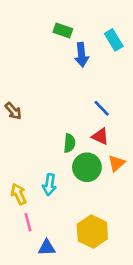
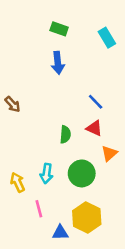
blue arrow: (82, 55) -> (58, 63), moved
green circle: (87, 167) -> (82, 173), moved
pink line: (28, 222) -> (39, 209), moved
blue triangle: (47, 248) -> (60, 233), moved

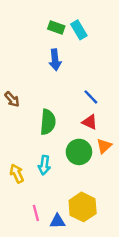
cyan rectangle: (107, 38) -> (79, 30), moved
green semicircle: (65, 134) -> (48, 122), moved, size x1.5
green circle: (82, 173) -> (79, 152), moved
pink line: (39, 209) -> (36, 213), moved

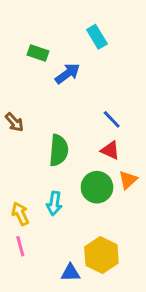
green rectangle: (56, 28) -> (38, 53), moved
blue arrow: (55, 60) -> (67, 74), turned -120
pink line: (36, 213) -> (20, 246), moved

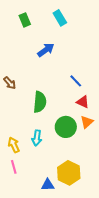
cyan rectangle: (97, 37) -> (60, 18), moved
green rectangle: (38, 53) -> (25, 20), moved, turned 48
red triangle: (110, 150) -> (83, 102), moved

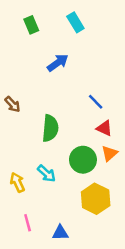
cyan arrow: (37, 138) -> (46, 174), turned -56
pink line: (14, 167) -> (28, 223), moved
yellow hexagon: (69, 173) -> (96, 199), moved

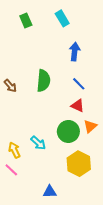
blue arrow: (58, 63) -> (75, 52), moved, turned -48
green semicircle: (50, 128) -> (43, 81), moved
red triangle: (104, 128) -> (78, 106), moved
pink line: (28, 223) -> (11, 170), moved, turned -32

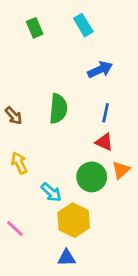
blue arrow: (75, 52) -> (100, 70), turned 60
blue line: (79, 84) -> (106, 113), turned 56
yellow arrow: (14, 150) -> (19, 163), moved
yellow hexagon: (79, 164) -> (74, 220), moved

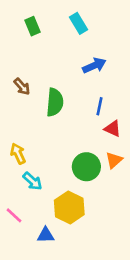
brown arrow: (14, 116) -> (22, 87), moved
red triangle: (104, 142) -> (113, 129), moved
cyan arrow: (51, 192) -> (32, 181), moved
blue triangle: (67, 258) -> (46, 235), moved

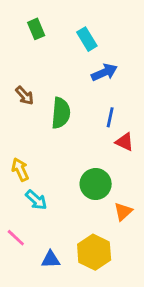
cyan rectangle: (78, 23) -> (87, 39), moved
orange triangle: (114, 160) -> (123, 212), moved
yellow hexagon: (69, 207) -> (94, 252), moved

